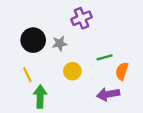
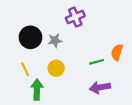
green line: (105, 57) -> (97, 62), moved
yellow circle: (72, 71) -> (56, 68), moved
orange semicircle: (122, 71) -> (117, 52), moved

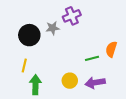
gray star: (55, 41) -> (53, 28), moved
yellow circle: (56, 68) -> (70, 81), moved
yellow line: (25, 69) -> (24, 65), turned 40

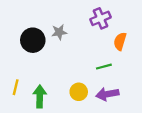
purple cross: (72, 16) -> (100, 18), moved
orange semicircle: (111, 49) -> (120, 41), moved
yellow line: (24, 65) -> (16, 87), moved

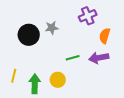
green line: (104, 67) -> (73, 58), moved
yellow circle: (79, 92) -> (58, 80), moved
purple arrow: (107, 94) -> (99, 58), moved

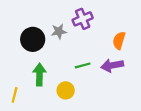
purple cross: (88, 16) -> (83, 19), moved
yellow line: (14, 76) -> (15, 95), moved
green arrow: (35, 84) -> (40, 75), moved

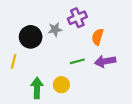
orange semicircle: (119, 40) -> (98, 37), moved
green arrow: (40, 75) -> (37, 88), moved
yellow line: (15, 95) -> (14, 61), moved

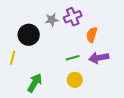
gray star: (55, 29) -> (52, 20), moved
yellow circle: (61, 85) -> (75, 80), moved
green arrow: (37, 88) -> (35, 83), turned 30

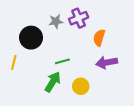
green line: (73, 58) -> (62, 61), moved
green arrow: (35, 83) -> (53, 82), moved

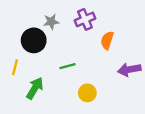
gray star: (56, 21) -> (51, 22), moved
purple arrow: (107, 62) -> (129, 70), moved
green arrow: (53, 82) -> (35, 88), moved

